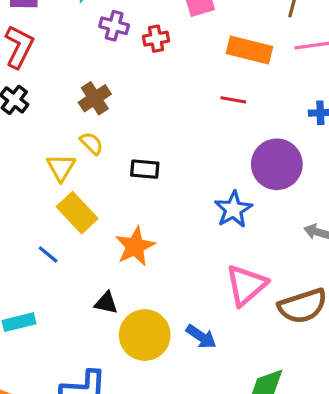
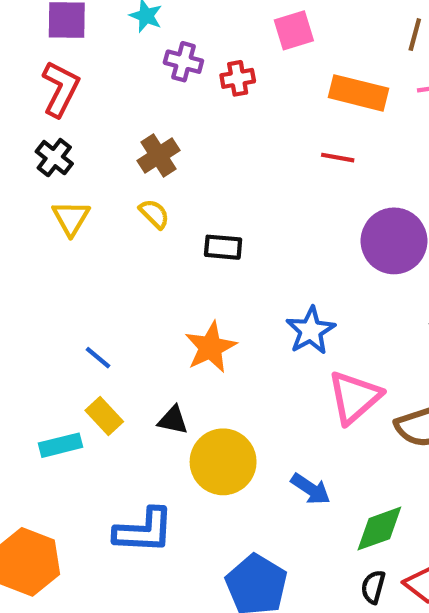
yellow triangle: (61, 168) -> (71, 218), moved
blue star: (233, 209) -> (311, 331), moved
yellow rectangle: (77, 213) -> (104, 416), moved, size x0.7
blue arrow: (201, 337) -> (311, 489), moved

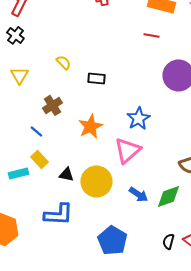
brown cross: (158, 155) -> (52, 105), moved
yellow triangle: (71, 218) -> (19, 75), moved
pink triangle: (354, 397) -> (127, 150), moved
black triangle: (173, 420) -> (66, 174), moved
green diamond: (379, 529) -> (168, 196), moved

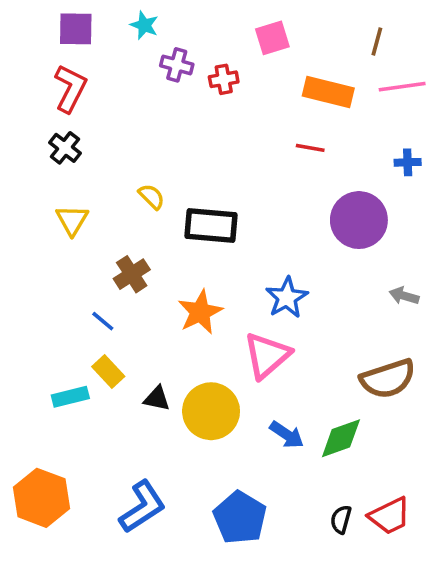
black rectangle: (96, 78) -> (211, 225), size x1.6
blue L-shape: (58, 214) -> (142, 507), moved, turned -36

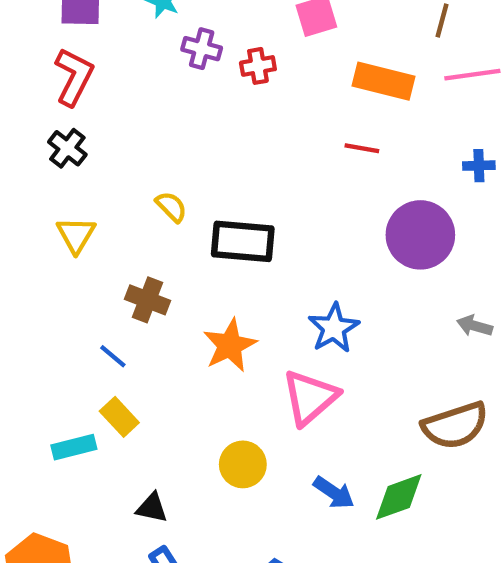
brown cross: (132, 274) -> (148, 300), turned -36
black triangle: (157, 399) -> (152, 508), moved
yellow circle: (211, 411) -> (243, 464), size x0.7

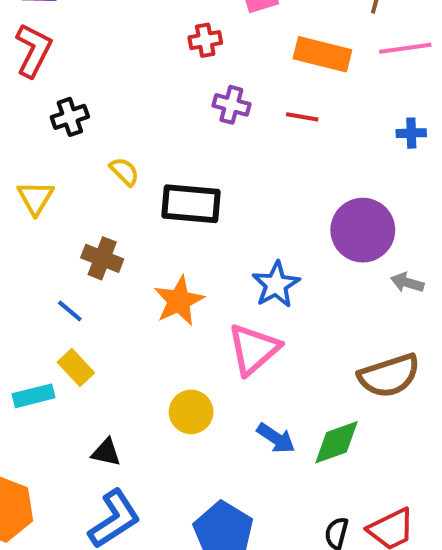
purple cross: (202, 49) -> (231, 105), moved
black cross: (67, 148) -> (70, 117), moved, turned 33
purple circle: (420, 235) -> (363, 230), moved

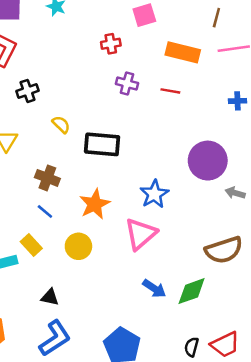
blue line: (70, 311) -> (45, 211), moved
yellow circle: (191, 412) -> (78, 246), moved

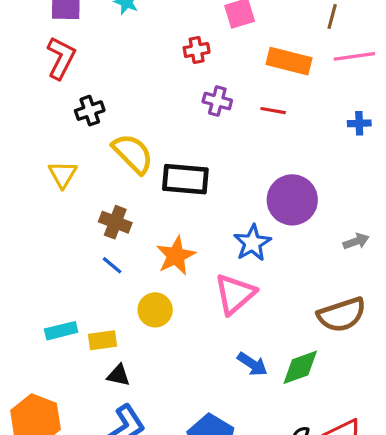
yellow semicircle: (61, 125) -> (133, 154), size x1.8
purple circle: (208, 161) -> (292, 200), moved
gray arrow: (235, 193) -> (356, 241), turned 144
yellow rectangle: (31, 245) -> (102, 340), moved, turned -55

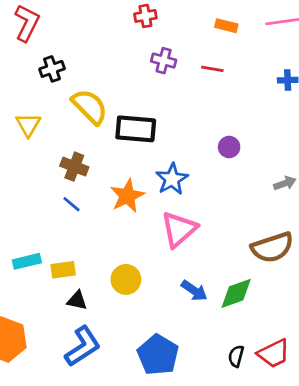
orange rectangle: (289, 61) -> (226, 26), size x0.6
purple circle: (292, 200) -> (229, 147), size x0.5
blue star: (252, 243) -> (172, 179), moved
yellow circle: (155, 310) -> (126, 279), moved

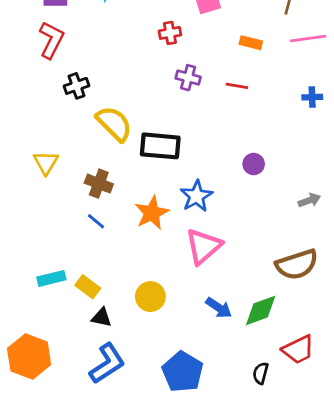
yellow triangle: (28, 125) -> (46, 163), moved
yellow rectangle: (63, 270) -> (88, 287), turned 45
red trapezoid: (274, 353) -> (298, 350), moved

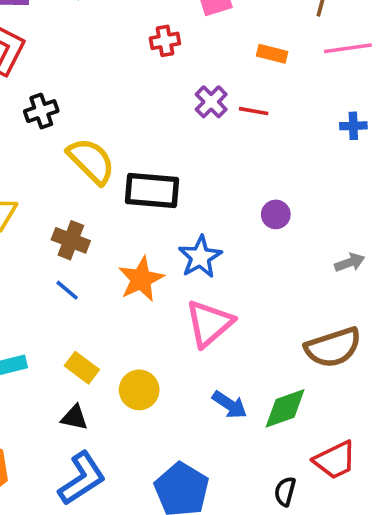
purple cross: (188, 78) -> (211, 102), moved, turned 30
yellow rectangle: (88, 287) -> (82, 368), moved

